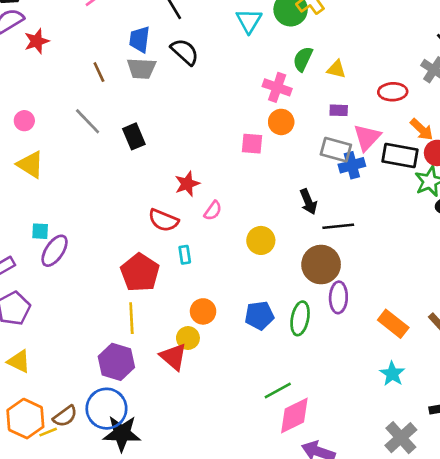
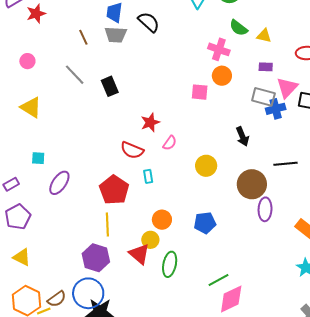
green semicircle: (303, 59) -> (239, 28), turned -78
pink circle: (24, 121) -> (27, 61), moved
black line: (338, 226) -> (285, 164), moved
purple ellipse: (55, 251) -> (59, 183), moved
green ellipse: (300, 318) -> (170, 264), moved

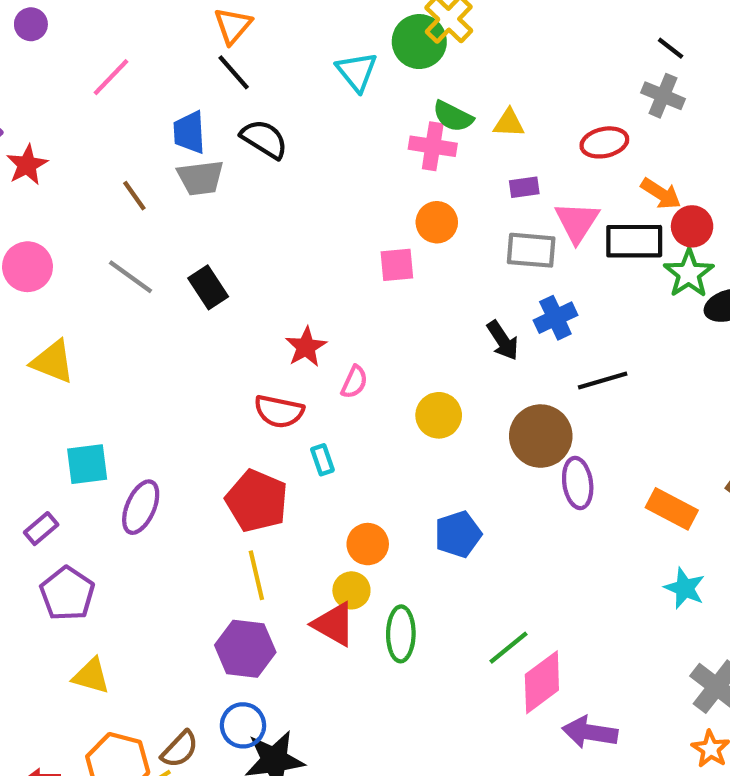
pink cross: (219, 49) -> (433, 146), moved
pink circle: (27, 61) -> (28, 267), size x1.5
blue cross: (276, 109) -> (555, 318), moved
cyan square: (38, 158) -> (87, 464), size x1.5
blue circle: (88, 293) -> (243, 725), size x0.7

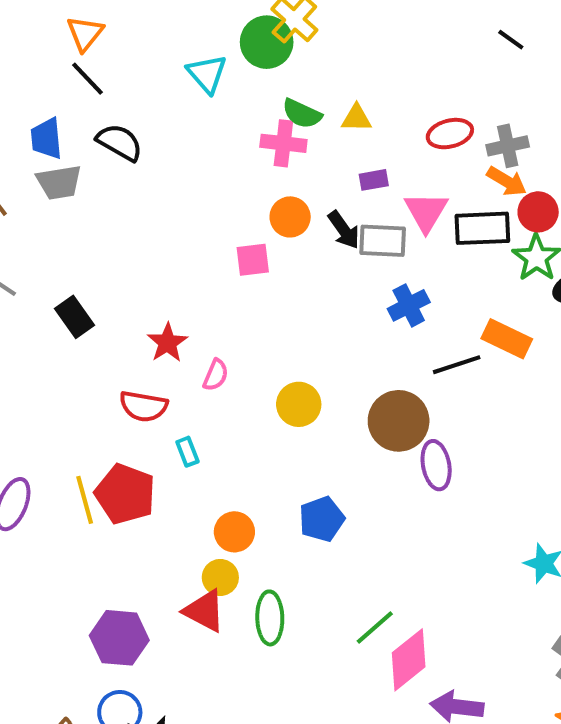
gray cross: (663, 96) -> (508, 146), moved, turned -33
black rectangle: (208, 287) -> (75, 317), moved
black arrow: (503, 340) -> (344, 230), moved
orange rectangle: (672, 509) -> (507, 339), moved
yellow line: (256, 575) -> (85, 500), moved

